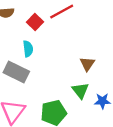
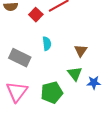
cyan semicircle: (28, 49) -> (47, 44), moved

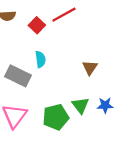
cyan semicircle: (47, 44) -> (40, 59), moved
green triangle: (75, 74) -> (80, 105), moved

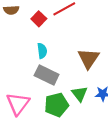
brown triangle: (90, 68) -> (88, 59), size x1.5
gray rectangle: (18, 76) -> (47, 75), moved

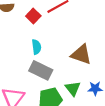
brown triangle: (88, 59) -> (81, 54), turned -45

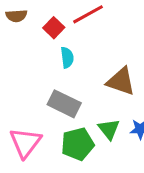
cyan semicircle: (37, 47) -> (67, 58), moved

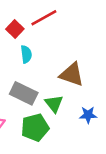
green triangle: (109, 129) -> (54, 104), moved

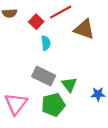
brown triangle: (72, 74) -> (84, 29), moved

